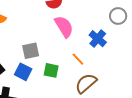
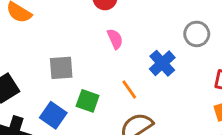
pink semicircle: (64, 27) -> (115, 39), size x0.6
blue square: (23, 72) -> (53, 115), moved

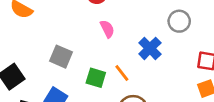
gray square: (61, 68) -> (61, 57), turned 30
green square: (88, 101) -> (96, 78), moved

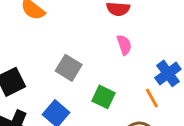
orange line: (122, 73) -> (152, 98), moved

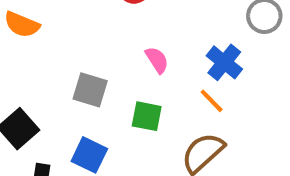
pink semicircle: (124, 45) -> (157, 60), moved

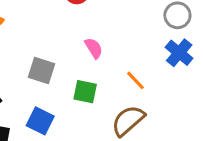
blue cross: (224, 62) -> (179, 53), moved

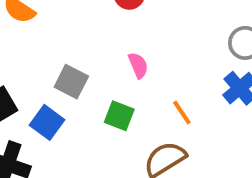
blue square: (40, 121) -> (47, 122), moved

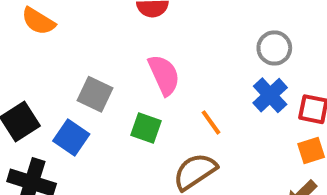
pink semicircle: (138, 65) -> (164, 75), size x1.5

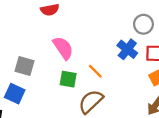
gray circle: (274, 48) -> (143, 24), moved
green square: (146, 128) -> (68, 79), moved

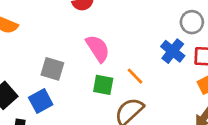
blue square: (15, 94) -> (41, 101), turned 36

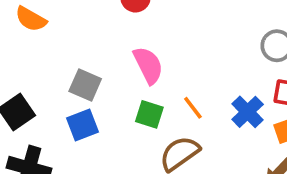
blue cross: (173, 51) -> (248, 112), moved
blue square: (41, 101) -> (82, 125), moved

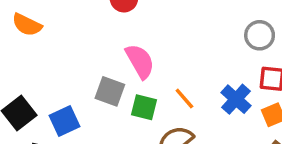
gray square: (85, 85) -> (110, 91), moved
blue square: (82, 125) -> (64, 121), moved

